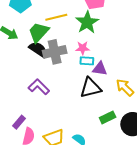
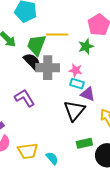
green star: (87, 22) -> (86, 46), size x0.7
green trapezoid: (39, 32) -> (36, 45), turned -35
black triangle: (91, 88) -> (74, 111), turned -50

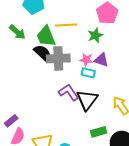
green trapezoid: (36, 45) -> (46, 36), turned -40
purple triangle: (88, 94) -> (101, 60), moved
purple L-shape: (25, 98) -> (69, 92), moved

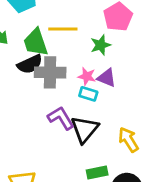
black semicircle: (43, 53) -> (30, 64), turned 108

